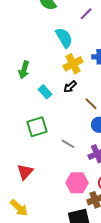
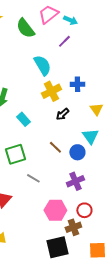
black arrow: (70, 87) -> (62, 114), moved
brown line: (91, 104) -> (55, 147), moved
gray line: (68, 144) -> (33, 178), moved

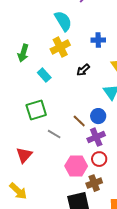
yellow cross: (51, 91) -> (60, 47), moved
brown line: (55, 147) -> (79, 121), moved
blue circle: (77, 152) -> (98, 116), moved
red circle: (84, 210) -> (99, 159), moved

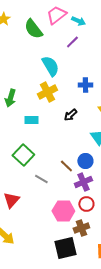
cyan rectangle: (44, 75) -> (31, 120), turned -48
green square: (36, 110) -> (23, 155), turned -30

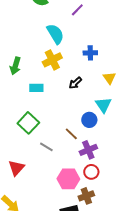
blue circle: (85, 161) -> (89, 120), moved

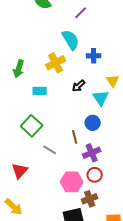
cyan semicircle: (55, 34) -> (71, 40), moved
cyan triangle: (103, 105) -> (101, 98), moved
brown line: (71, 134) -> (75, 137), turned 32

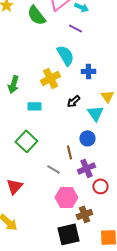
purple line: (81, 13) -> (75, 28), turned 72
gray line: (50, 150) -> (53, 169), moved
red circle: (95, 175) -> (100, 186), moved

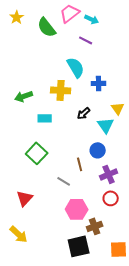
yellow cross: (50, 78) -> (61, 90), turned 30
green arrow: (13, 84) -> (24, 96), turned 54
purple cross: (86, 168) -> (109, 174), moved

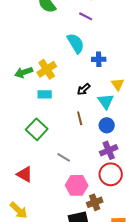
yellow cross: (61, 90) -> (47, 69), moved, turned -36
blue circle: (98, 150) -> (107, 125), moved
brown line: (80, 164) -> (80, 118), moved
red triangle: (25, 198) -> (25, 174), turned -42
red circle: (111, 198) -> (111, 174), size x1.5

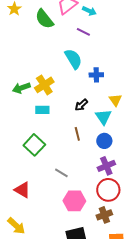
brown cross: (95, 202) -> (104, 215), moved

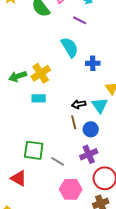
black arrow: (81, 105) -> (79, 104), moved, turned 32
blue circle: (104, 141) -> (91, 129), moved
green square: (34, 145) -> (34, 150), moved, turned -35
purple cross: (106, 166) -> (89, 154), moved

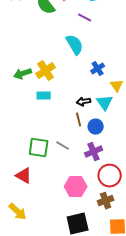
blue cross: (93, 63) -> (98, 69), moved, turned -32
gray line: (58, 161) -> (63, 146), moved

